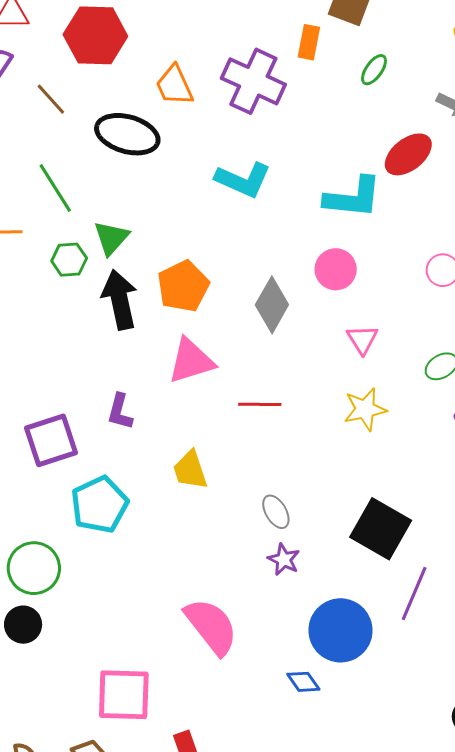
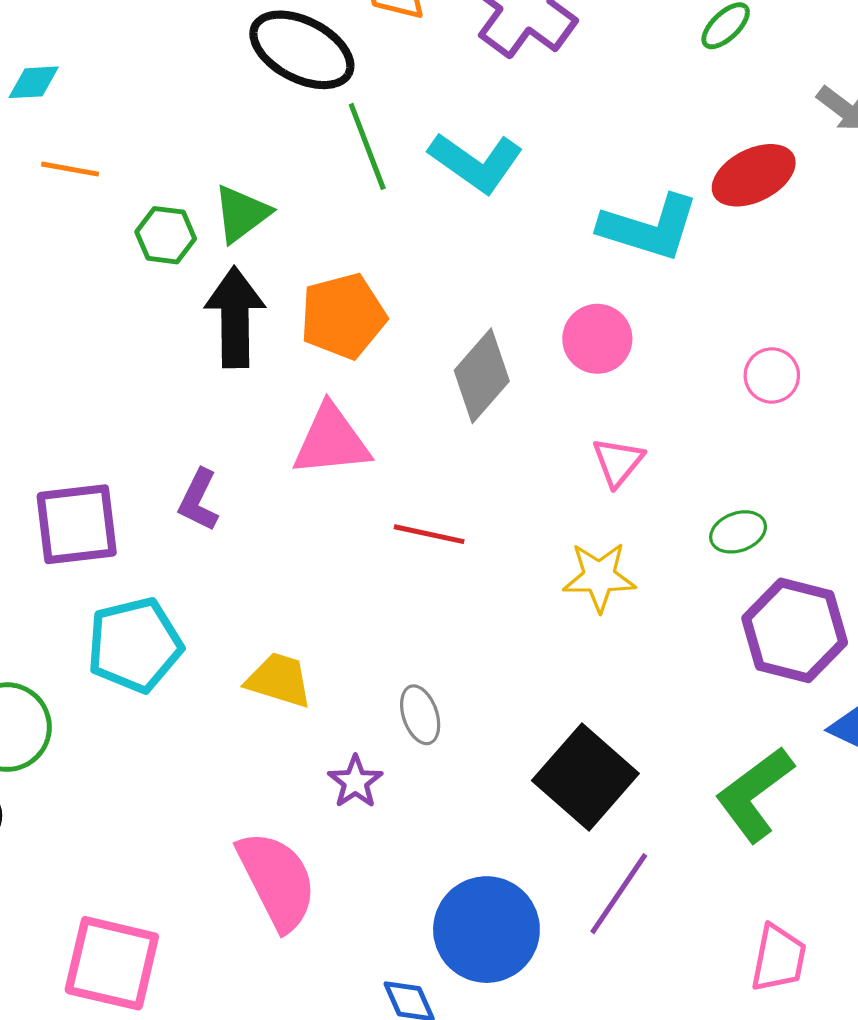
green line: (55, 188) -> (367, 146), moved
yellow trapezoid: (190, 470) -> (279, 680), moved, turned 114
purple star: (284, 560) -> (355, 782), moved

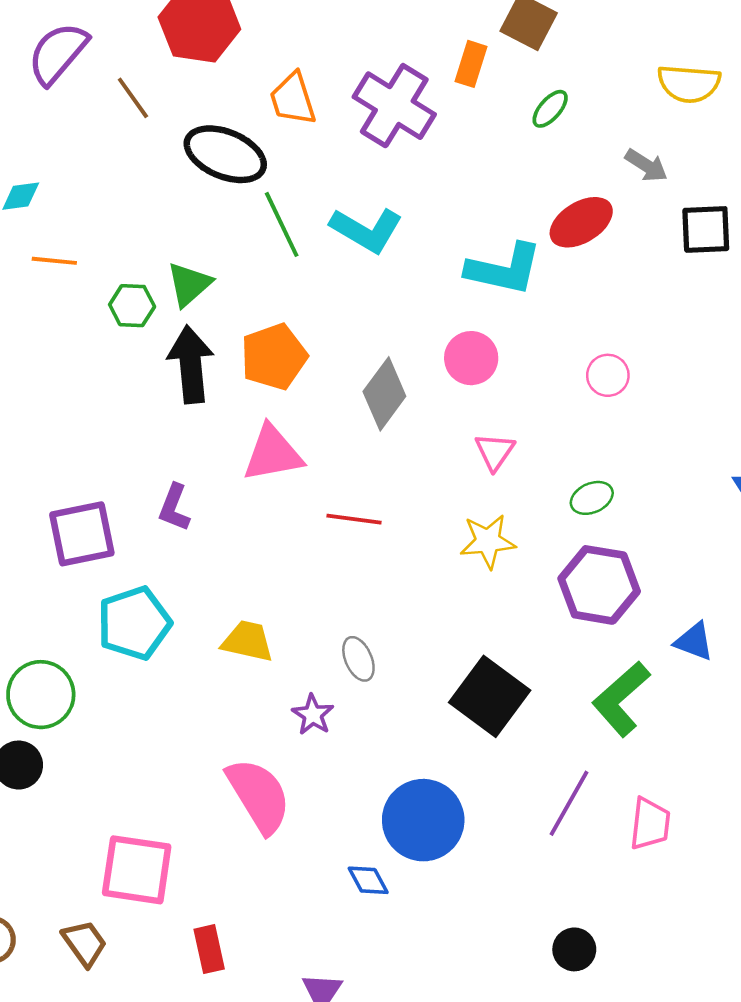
purple hexagon: (795, 630) -> (599, 585), moved
purple line: (619, 894) -> (569, 803), moved

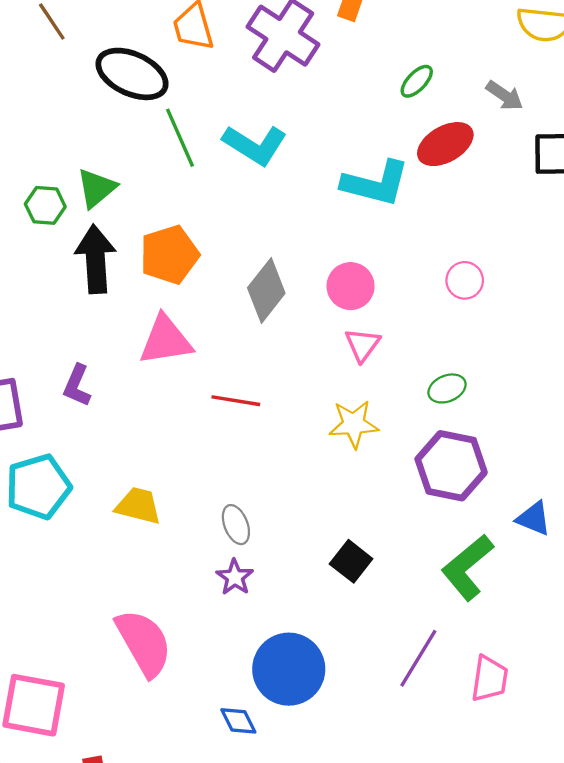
green ellipse: (550, 109) -> (417, 81), moved
pink circle: (471, 358) -> (351, 286), moved
black square: (490, 696) -> (351, 561), size x0.6
purple star: (313, 715) -> (235, 577), moved

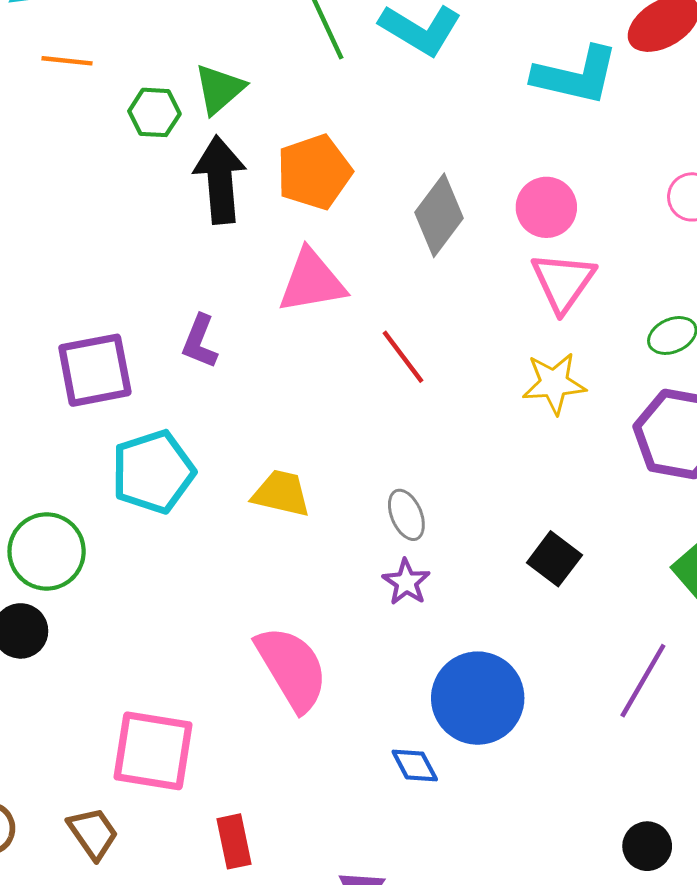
pink triangle: (362, 345) -> (563, 282), size x1.4
red line: (236, 401) -> (403, 357), turned 45

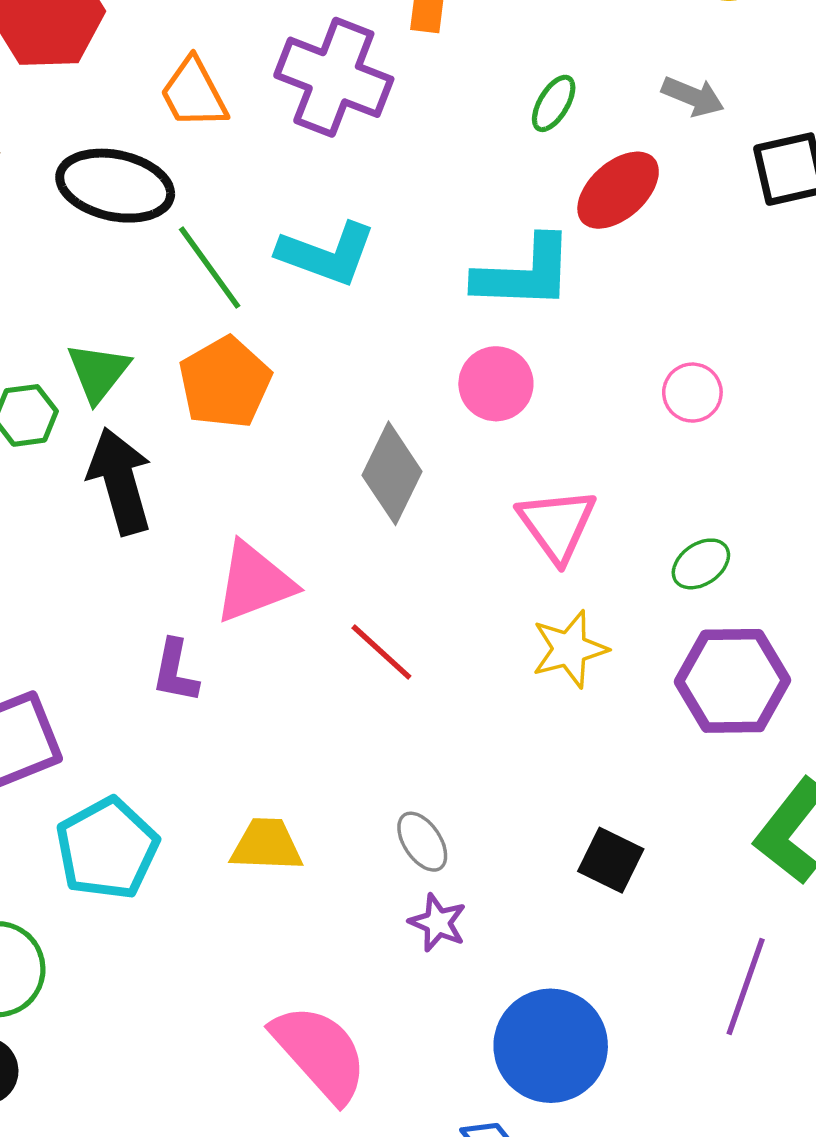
orange pentagon: (314, 172) -> (225, 383), moved
pink circle: (546, 207) -> (496, 384), moved
purple L-shape: (200, 342) -> (175, 671), moved

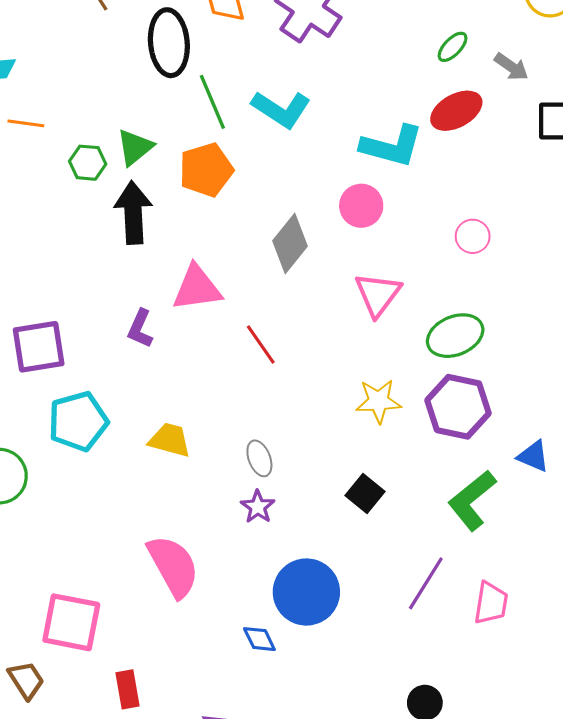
green ellipse: (554, 103) -> (453, 47), moved
black ellipse: (115, 186) -> (169, 43), turned 60
green ellipse: (701, 564) -> (455, 336), size x1.6
yellow star: (570, 649) -> (378, 401), moved

